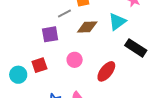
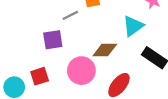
brown diamond: (87, 27) -> (105, 50), moved
pink circle: (75, 60) -> (81, 71), size x1.5

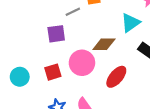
red square: (40, 76) -> (53, 72), moved

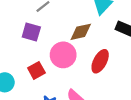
purple square: (56, 34) -> (31, 32), turned 36

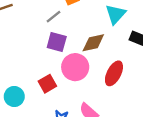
purple square: (31, 32) -> (57, 42), moved

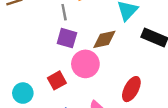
gray line: (53, 17) -> (64, 12), turned -63
red ellipse: (114, 73) -> (131, 89), moved

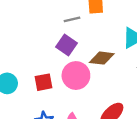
gray line: (64, 12) -> (72, 19), turned 70

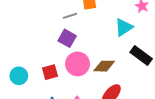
brown diamond: (102, 58) -> (104, 66), moved

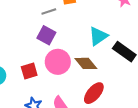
cyan triangle: (124, 27) -> (98, 36), moved
brown diamond: (104, 66) -> (86, 63), turned 50

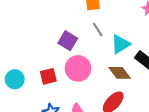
gray line: (49, 12) -> (98, 30), moved, turned 72
brown diamond: (86, 63) -> (120, 73), moved

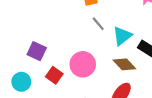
purple square: (68, 41) -> (37, 51), moved
red square: (48, 76) -> (54, 75), turned -35

